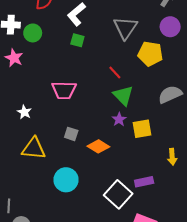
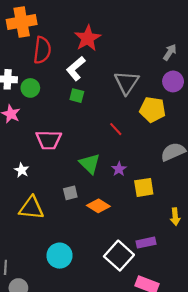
pink trapezoid: (64, 90) -> (49, 140), moved
green triangle: (123, 95) -> (90, 164), moved
purple star: (119, 119) -> (119, 169), moved
gray square: (71, 134) -> (70, 193), turned -32
cyan circle: (66, 180) -> (59, 256), moved

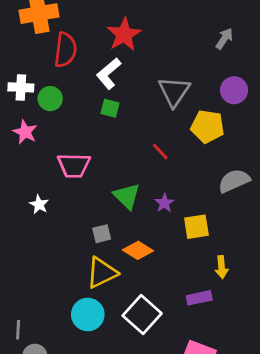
gray arrow: (170, 52) -> (224, 39), moved
yellow triangle: (31, 208) -> (102, 273), moved, turned -32
yellow arrow: (175, 217) -> (221, 267), moved
white square: (119, 256) -> (142, 314), moved

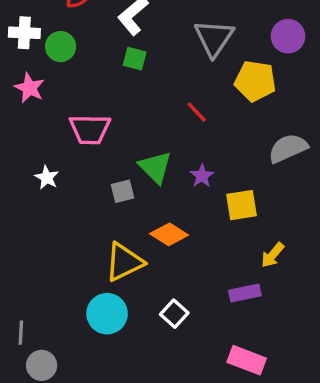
gray square: (102, 234) -> (123, 191), moved
yellow arrow: (221, 267) -> (272, 255), turned 45
white square: (142, 314) -> (174, 314), size x0.6

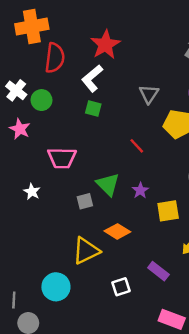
white cross: (24, 33) -> (16, 90), turned 35
gray triangle: (214, 38) -> (149, 94), size x0.7
purple rectangle: (245, 293) -> (158, 271), moved, turned 50
cyan circle: (107, 314) -> (56, 287), moved
white square: (174, 314) -> (121, 287), turned 30

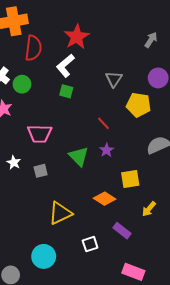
purple star: (140, 190) -> (107, 150), moved
gray square: (85, 201) -> (41, 171), moved
orange diamond: (117, 231) -> (105, 199), moved
cyan circle: (56, 287) -> (44, 256), moved

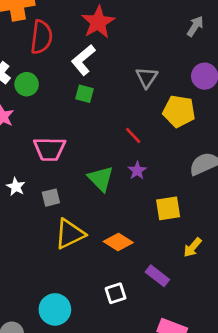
orange diamond: (105, 199) -> (118, 242), moved
yellow triangle: (60, 213) -> (70, 234), moved

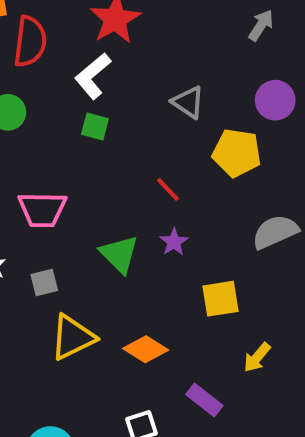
gray triangle: (147, 77) -> (188, 102), turned -30

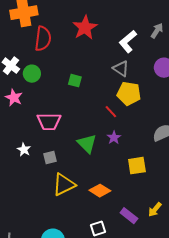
white L-shape: (93, 76) -> (128, 42), moved
yellow pentagon: (237, 153) -> (129, 94), moved
yellow arrow: (257, 357) -> (155, 210), moved

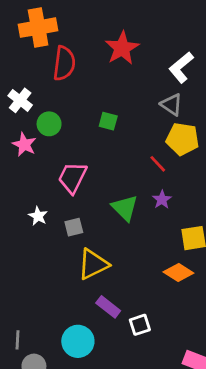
green circle: (32, 74) -> (49, 124), moved
pink trapezoid: (49, 122) -> (72, 178), turned 115
orange diamond: (100, 191) -> (178, 273), moved
purple rectangle: (129, 216) -> (108, 307), moved

